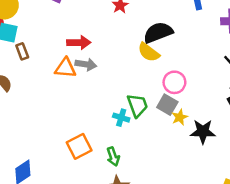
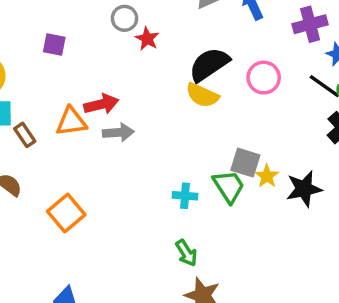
orange triangle: (65, 68) -> (71, 122), moved
pink circle: (174, 82) -> (264, 78), moved
green trapezoid: (137, 105) -> (229, 186), moved
orange square: (79, 146) -> (66, 213), moved

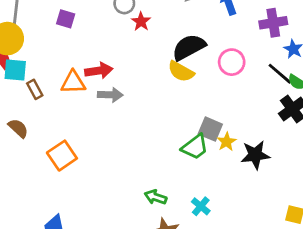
green trapezoid: (229, 186) -> (195, 147), turned 80
cyan cross: (185, 196) -> (201, 206), moved, turned 30
green arrow: (186, 253) -> (156, 197), turned 135

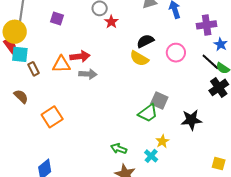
black semicircle: (189, 47) -> (145, 41), size x0.7
yellow star: (227, 142) -> (162, 141), moved

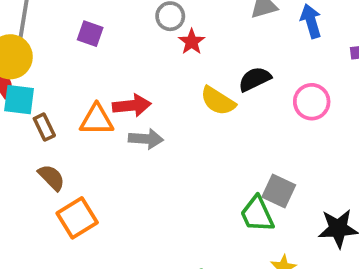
yellow semicircle: (139, 58) -> (218, 101), moved
brown semicircle: (21, 96) -> (51, 177), moved
green trapezoid: (148, 113) -> (257, 214), turned 100

